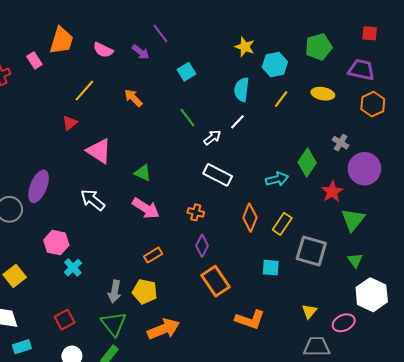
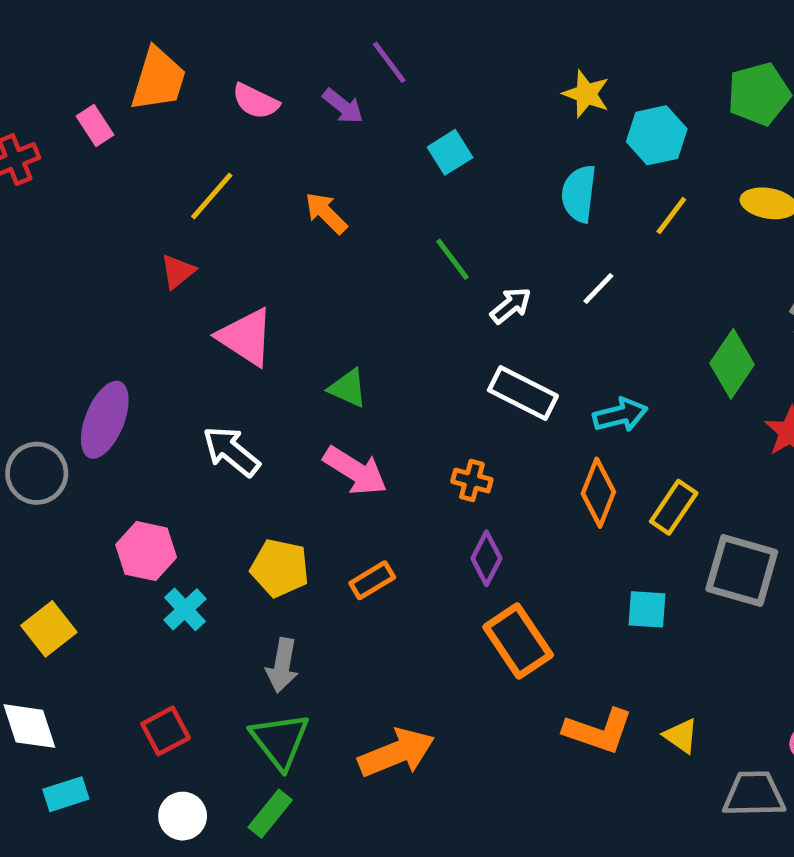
white line: (237, 122) -> (598, 288), moved
cyan arrow: (277, 179) -> (620, 415), moved
yellow pentagon: (145, 292) -> (280, 568), moved
yellow triangle: (309, 311) -> (681, 736), moved, turned -35

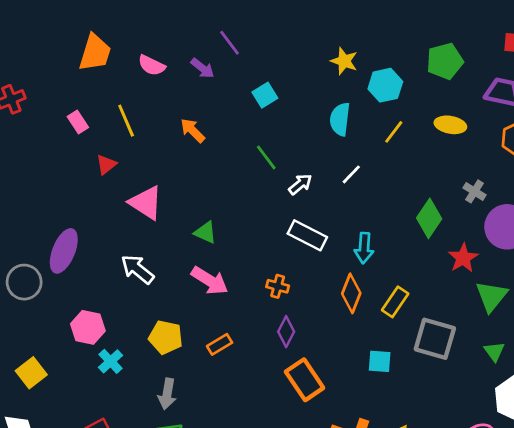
pink rectangle: (95, 126) -> (78, 122), moved
yellow line: (212, 196) -> (126, 121), turned -64
cyan arrow: (620, 415) -> (364, 248), turned 108

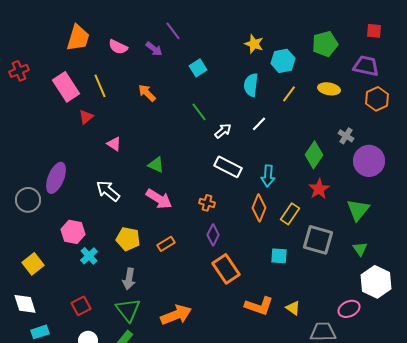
pink rectangle: (78, 122) -> (66, 87), size x1.8
pink triangle: (146, 203) -> (114, 144), size x0.6
red star: (463, 258) -> (319, 189), moved

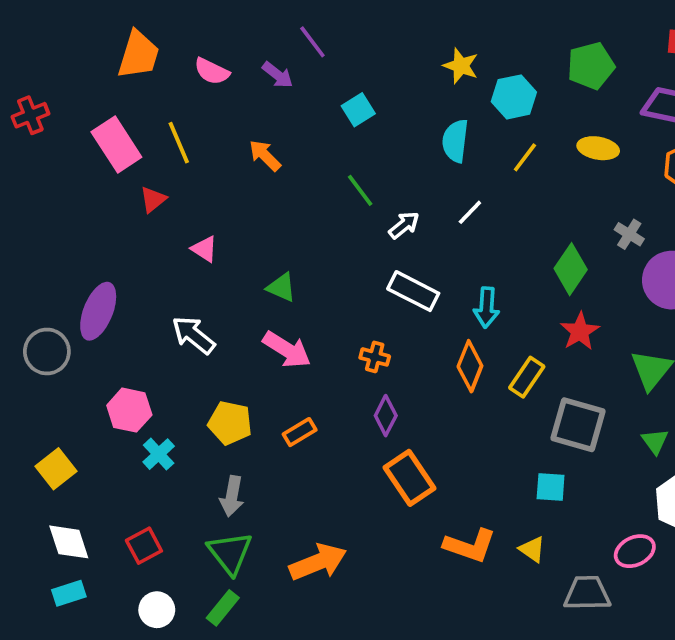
cyan square: (279, 256) -> (551, 487), moved
white diamond: (25, 304) -> (69, 542), moved

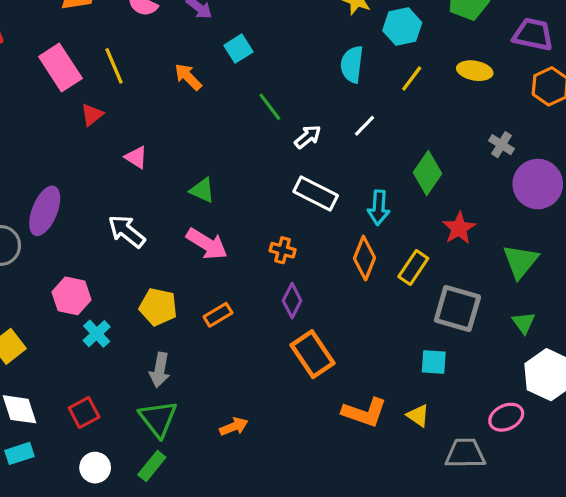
cyan square: (358, 110) -> (238, 49), moved
green diamond: (571, 269) -> (427, 173), moved
orange arrow: (318, 562) -> (234, 427), size x0.6

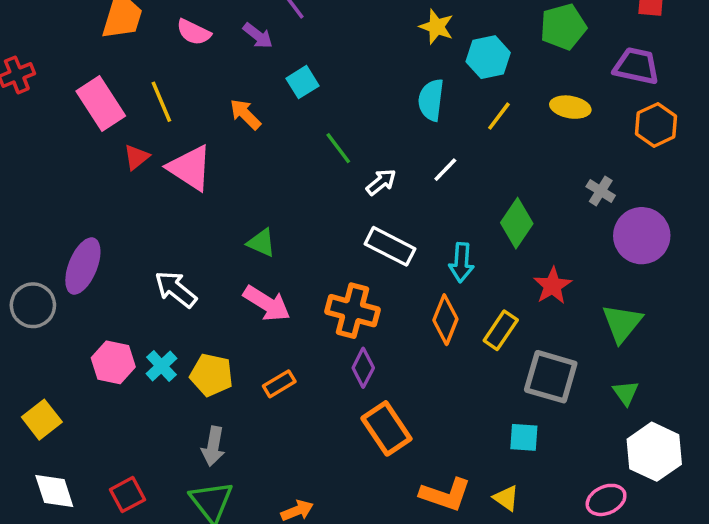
pink triangle: (136, 157) -> (190, 168), moved, size x1.8
orange cross: (283, 250) -> (353, 311), size x1.8
cyan cross: (97, 334) -> (161, 366), moved

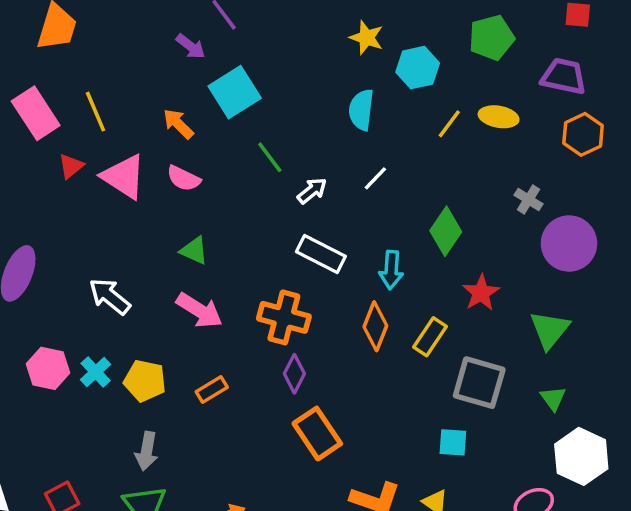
pink semicircle: (194, 32) -> (184, 178), moved
cyan square: (303, 82) -> (235, 92), size x1.6
yellow line: (499, 116) -> (449, 124), moved

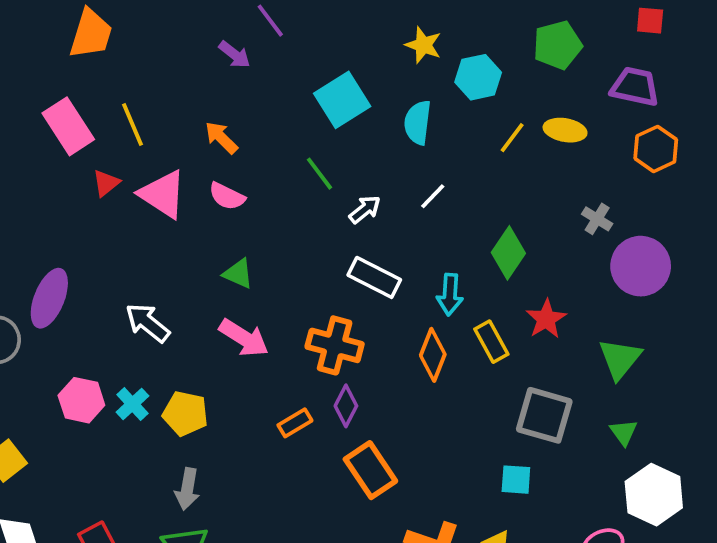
cyan square: (235, 92) -> (342, 100), moved
yellow rectangle: (430, 337) -> (491, 342), moved, turned -63
orange rectangle: (212, 390) -> (295, 423), moved

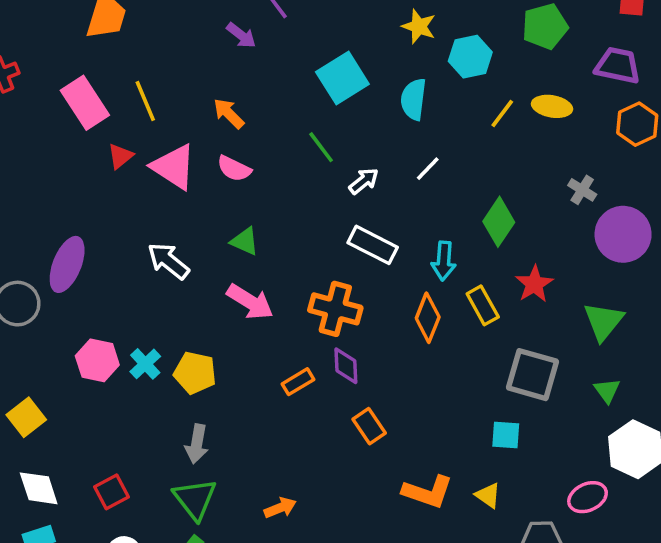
white arrow: (148, 323) -> (168, 261), moved
purple diamond: (346, 406) -> (346, 366), turned -30
orange rectangle: (370, 470) -> (369, 426), size x0.7

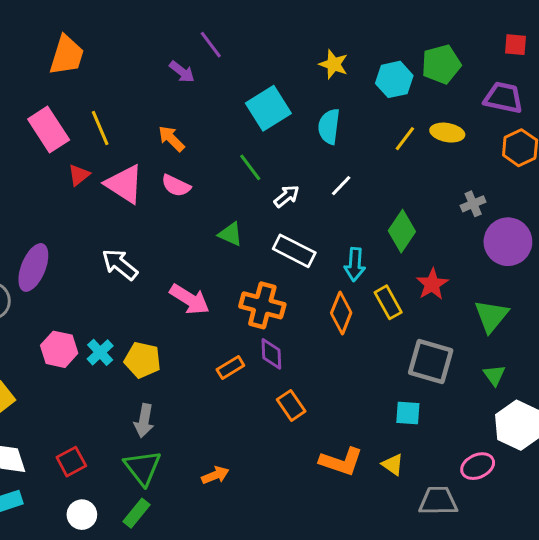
cyan hexagon: (470, 57) -> (394, 79), moved
gray cross: (582, 190) -> (473, 204), turned 35
green triangle: (245, 241) -> (230, 234), moved

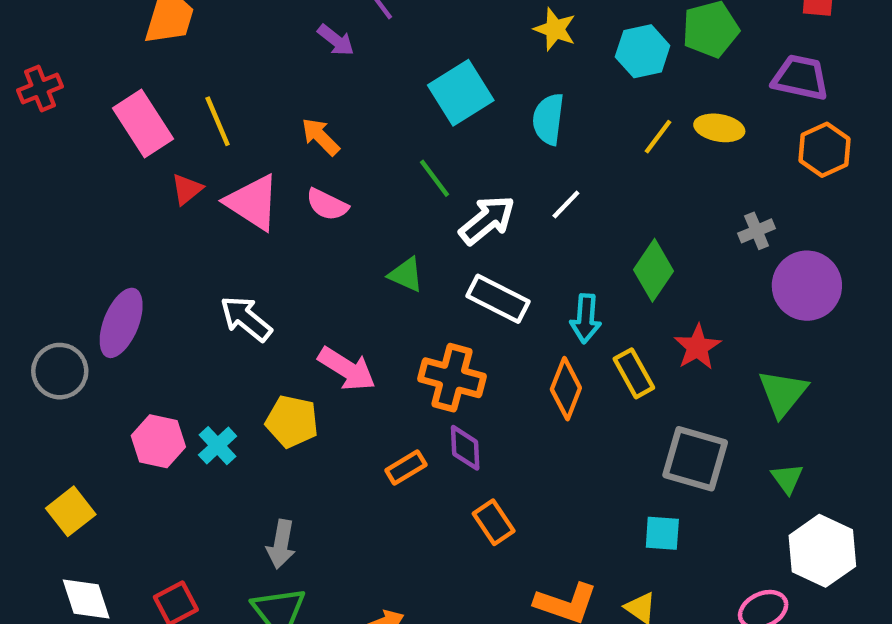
white arrow: (287, 196) -> (487, 220), size x1.5
yellow pentagon: (143, 360) -> (292, 421), moved

